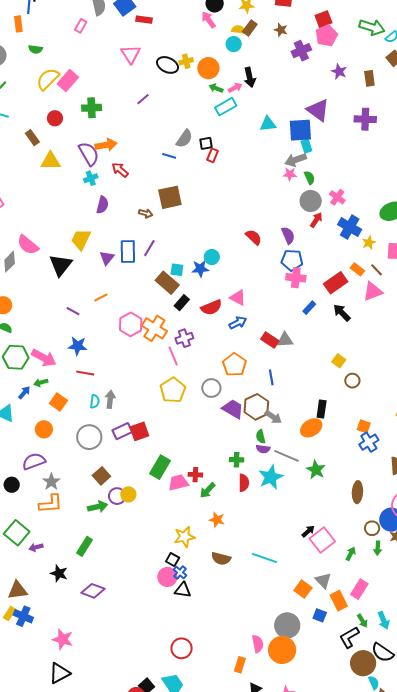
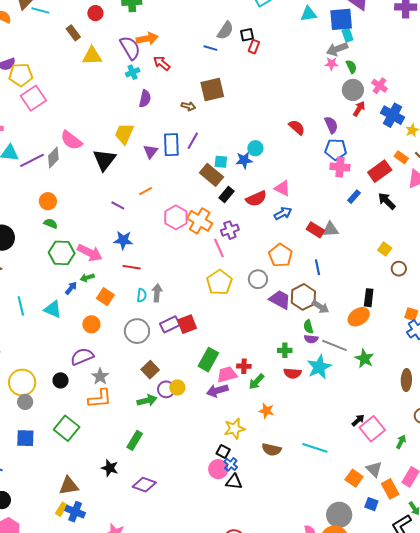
red semicircle: (244, 483) -> (292, 373), turned 96
purple arrow: (36, 547) -> (217, 391), moved, size x1.5

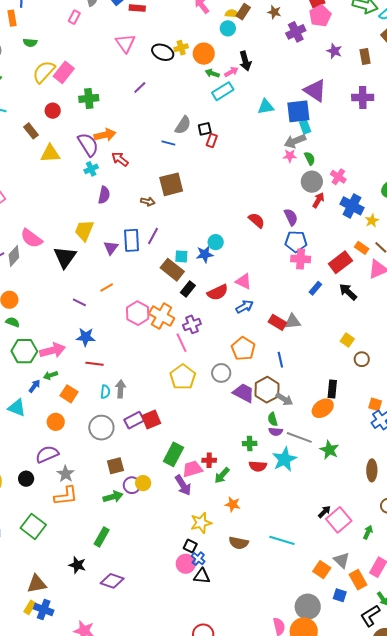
pink arrow: (90, 253) -> (52, 350), turned -40
brown square: (150, 370) -> (115, 466), turned 30
purple arrow: (217, 391) -> (183, 485), turned -105

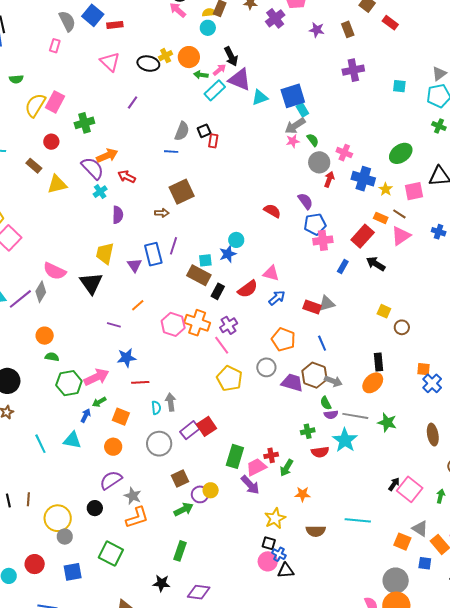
purple triangle: (315, 91) -> (240, 80), moved

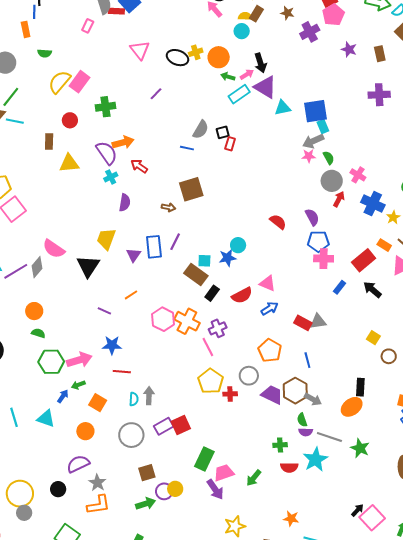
red rectangle: (115, 25) -> (116, 11), moved
brown rectangle: (34, 166) -> (49, 141), turned 42
red cross: (271, 455) -> (230, 394), moved
orange star: (303, 494) -> (291, 519), moved

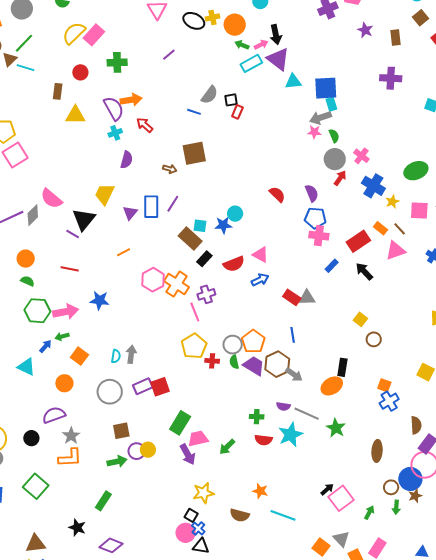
purple line: (104, 311) -> (73, 234), moved
orange pentagon: (270, 351) -> (253, 341), moved
red line: (122, 372) -> (70, 269), moved
green semicircle: (302, 420) -> (234, 362), moved

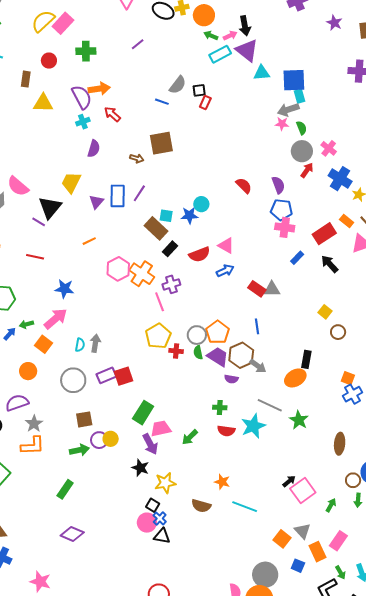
pink arrow: (66, 312) -> (56, 319), moved, turned -30
purple semicircle: (283, 406) -> (231, 379), moved
black star: (77, 527) -> (140, 468), moved

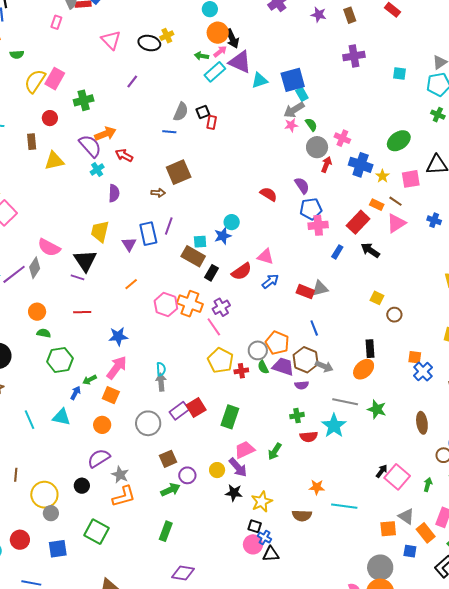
orange circle: (204, 15) -> (218, 33), moved
cyan semicircle: (80, 345) -> (161, 369), moved
green rectangle: (143, 413) -> (230, 417), moved
yellow circle: (111, 439) -> (217, 470), moved
orange square: (282, 539) -> (388, 529), turned -30

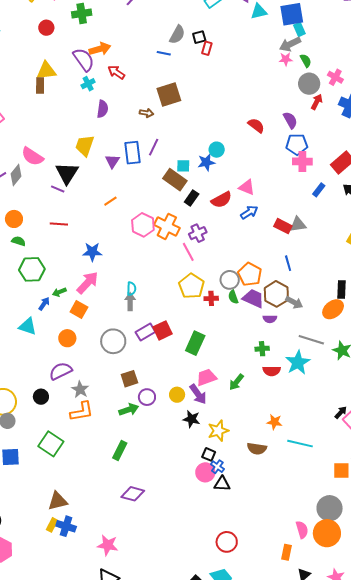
brown rectangle: (32, 142) -> (40, 86), moved

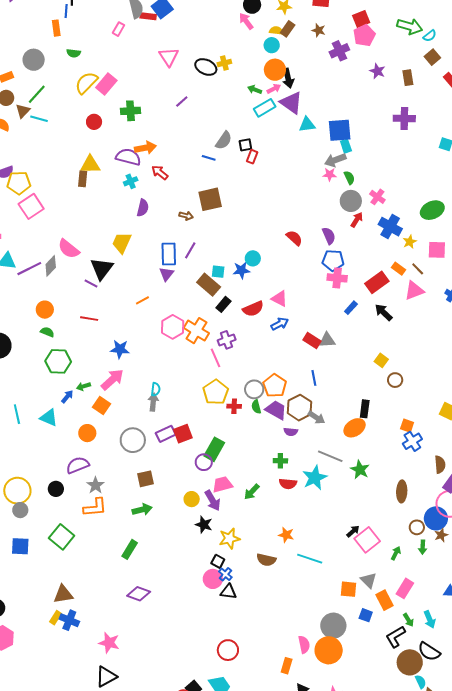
purple semicircle: (84, 60) -> (128, 157), turned -45
purple triangle: (112, 161) -> (167, 274), moved
purple circle: (147, 397) -> (204, 462), moved

